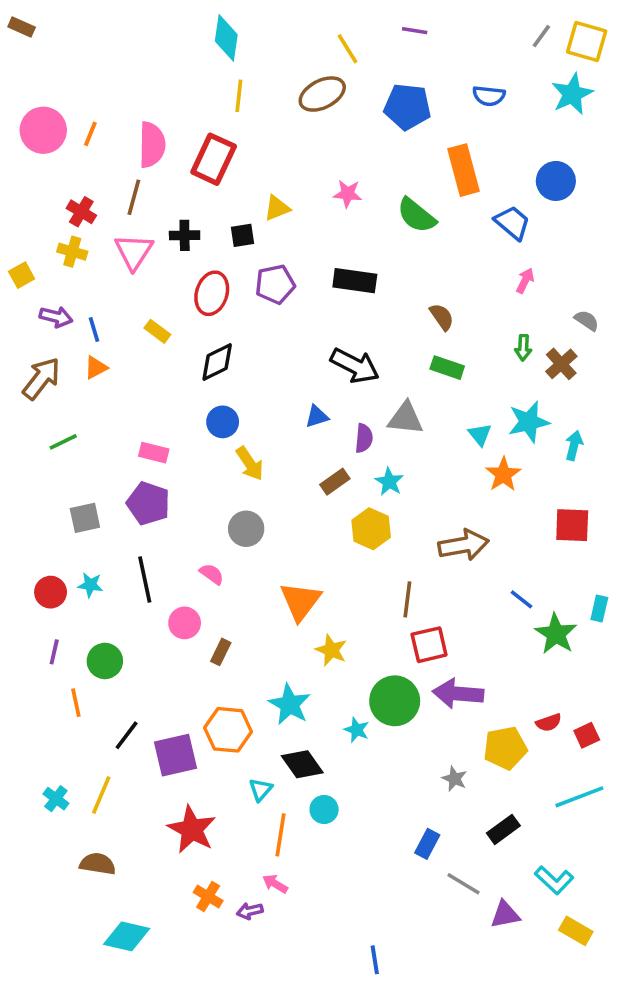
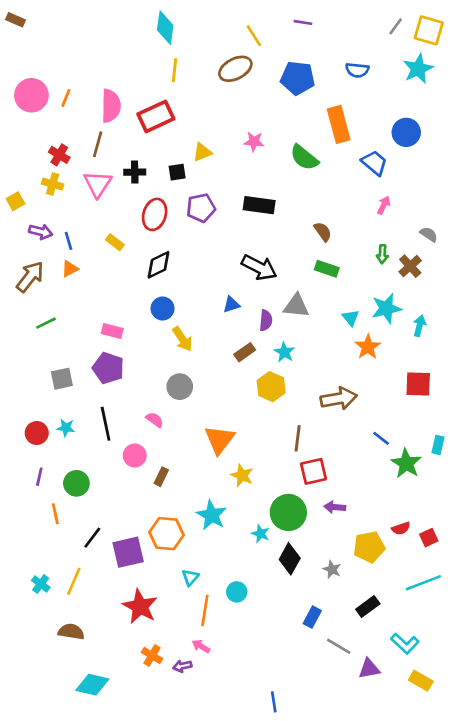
red rectangle: (214, 159) -> (156, 116), turned 40
purple arrow: (458, 694) -> (335, 507), size x0.6
black diamond: (302, 764) -> (290, 559), moved, turned 64

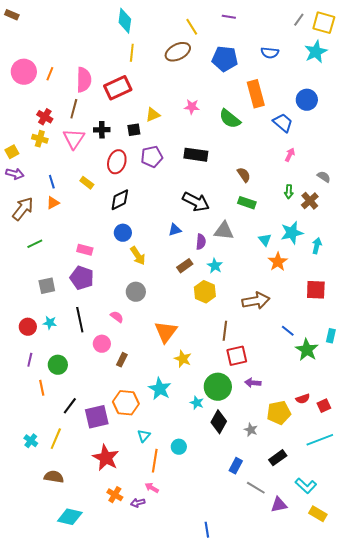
purple arrow: (41, 232) -> (15, 174), moved

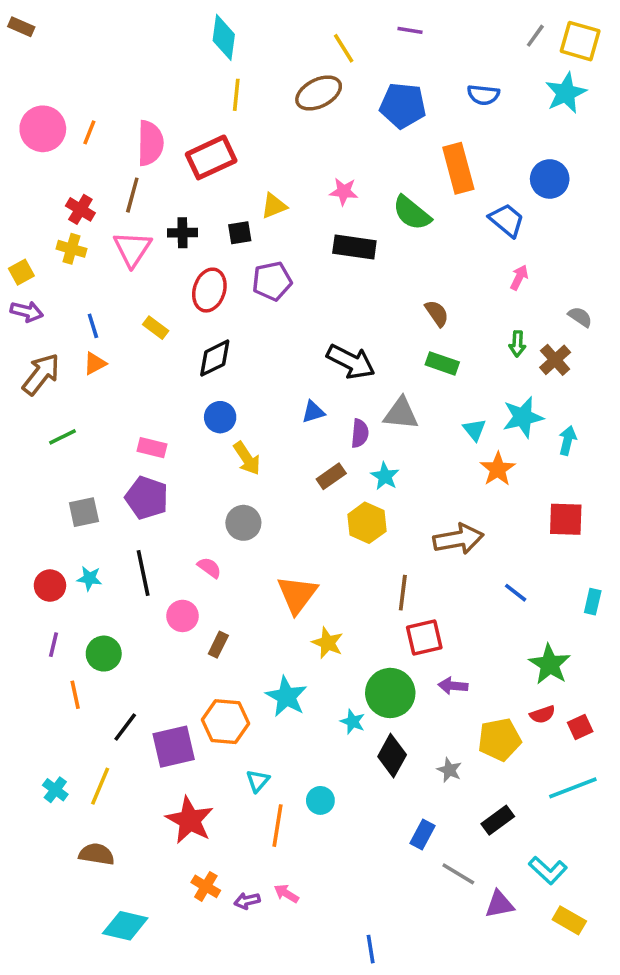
black rectangle: (196, 155) -> (354, 247), moved
green star: (307, 350) -> (550, 664), moved
pink arrow: (152, 488) -> (286, 894), moved

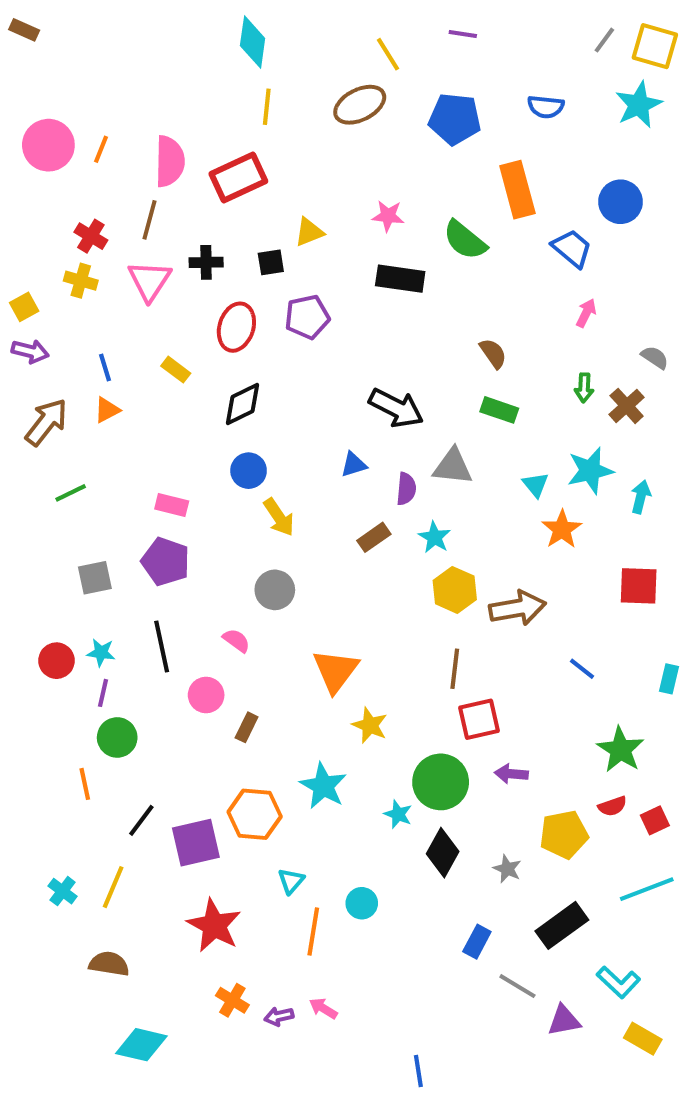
yellow hexagon: (367, 523) -> (455, 590), moved
purple line: (54, 645) -> (103, 693), moved
black rectangle: (498, 820) -> (562, 925), size x1.4

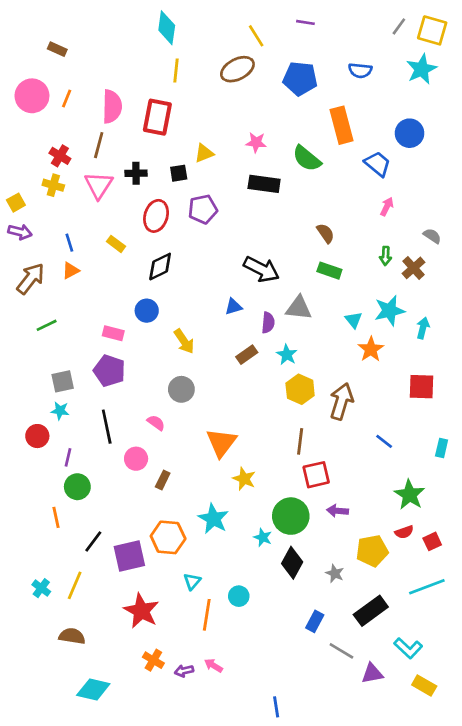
brown rectangle: (24, 30) -> (57, 49), moved
red rectangle: (238, 177) -> (157, 117), turned -54
blue circle: (249, 471) -> (147, 311), moved
brown arrow: (517, 608) -> (341, 401), turned -63
cyan star: (101, 653) -> (60, 411), moved

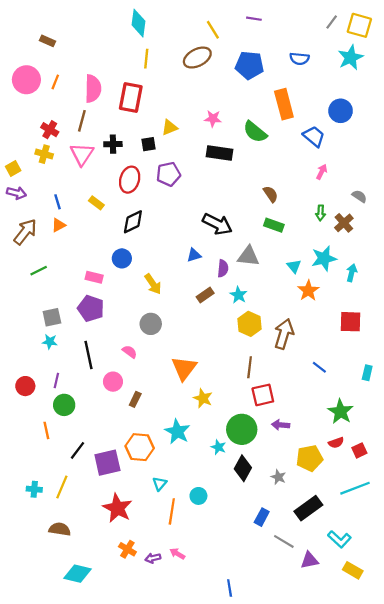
red circle: (37, 436) -> (25, 386), moved
cyan cross: (41, 588) -> (34, 489), turned -32

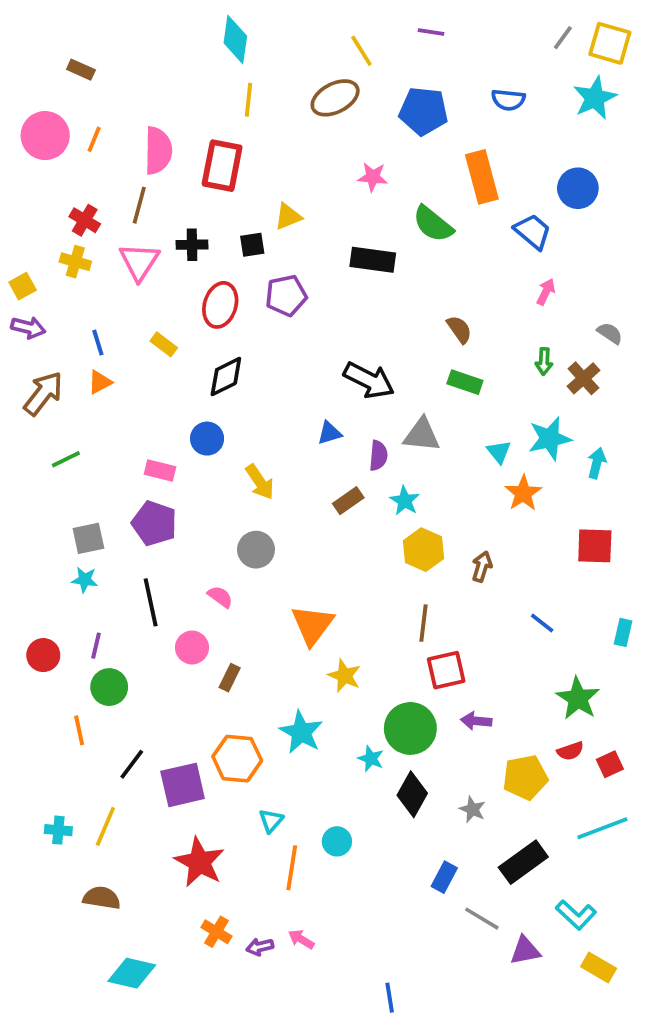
pink star: (213, 119) -> (373, 177), moved
brown arrow: (284, 334) -> (482, 567), size x0.6

